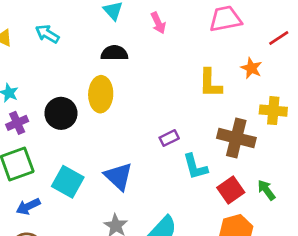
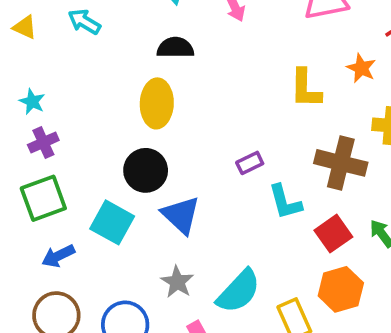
black circle: (61, 113) -> (146, 170), moved

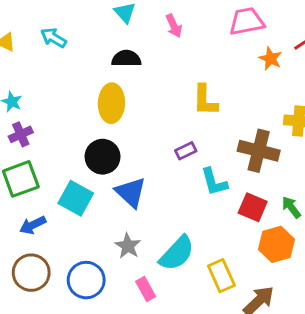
orange star: (361, 68) -> (270, 59), moved
yellow L-shape: (305, 89) -> (205, 100), moved
red square: (333, 234) -> (253, 207), turned -32
orange hexagon: (341, 289) -> (276, 244), moved

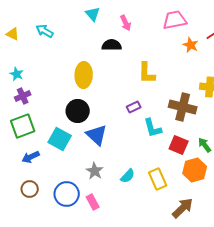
black semicircle: (126, 59) -> (112, 45), moved
cyan semicircle: (177, 253) -> (128, 176), size x0.6
brown circle: (31, 273) -> (30, 189), size x0.7
yellow rectangle: (221, 276) -> (158, 179), moved
pink rectangle: (146, 289) -> (93, 202), moved

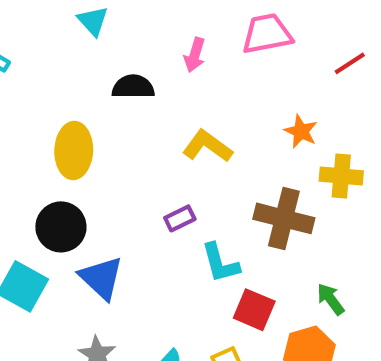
pink arrow: (126, 23) -> (195, 55), moved, turned 42
orange star: (191, 45) -> (301, 131), moved
yellow L-shape: (147, 73) -> (207, 146), turned 125
red square: (179, 145) -> (254, 310), moved

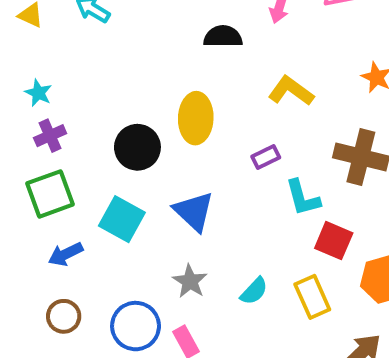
yellow ellipse: (74, 150) -> (196, 118), moved
black circle: (61, 227) -> (137, 147), moved

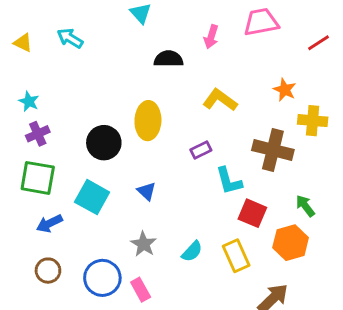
green square: (50, 194) -> (38, 178), turned 30
blue triangle: (194, 211) -> (146, 191), size x0.6

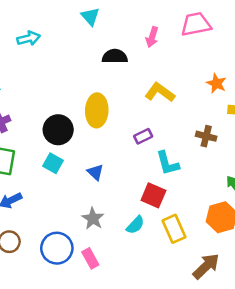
cyan arrow: (70, 38) -> (29, 38), turned 135
brown cross: (273, 150) -> (206, 136), size x0.6
cyan square: (92, 197) -> (53, 163), moved, size x0.7
red square: (252, 213) -> (153, 195), moved

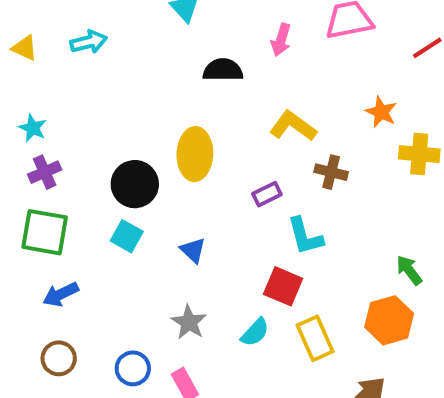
brown cross: (206, 136) -> (331, 172), moved
blue circle: (57, 248) -> (133, 368), size x0.7

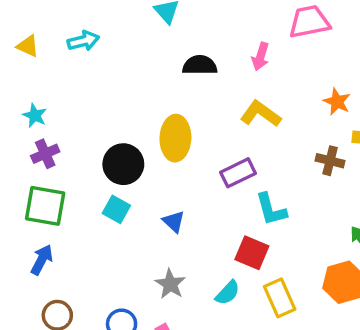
pink arrow: (281, 40) -> (261, 56), moved
brown cross: (331, 172) -> (330, 161), moved
purple rectangle: (267, 194) -> (238, 173), size x1.4
blue arrow: (61, 294) -> (42, 260), moved, turned 144

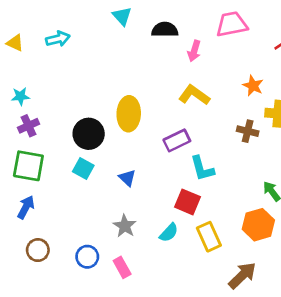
black semicircle: (200, 65) -> (165, 30), moved
cyan star: (35, 116) -> (20, 96), turned -30

